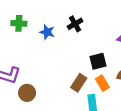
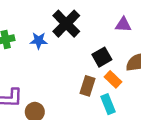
black cross: (75, 24) -> (66, 24), size x1.6

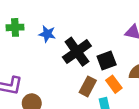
black cross: (66, 24) -> (77, 52), moved

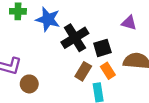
blue star: (47, 34) -> (48, 19), size x1.5

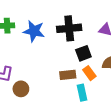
black cross: (75, 38) -> (69, 28), moved, turned 30
brown rectangle: (83, 71) -> (68, 75), turned 56

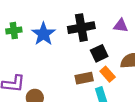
blue star: (34, 31) -> (43, 34), turned 30

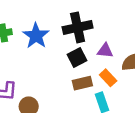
purple triangle: (121, 26) -> (105, 51), moved
black square: (99, 53) -> (77, 57), moved

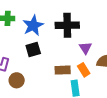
purple triangle: (105, 51) -> (85, 48), turned 40
black square: (77, 57) -> (33, 50), moved

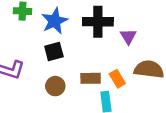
purple triangle: (85, 48) -> (128, 36), moved
brown circle: (17, 80) -> (55, 86), moved

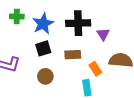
brown rectangle: (91, 78) -> (73, 55), moved

